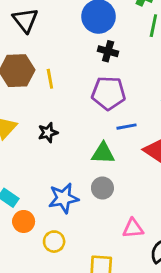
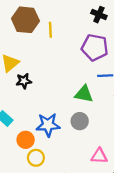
black star: (48, 133) -> (24, 81), moved
orange circle: (24, 221) -> (26, 140), moved

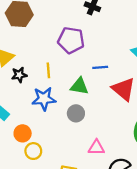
yellow line: (50, 30) -> (48, 70), moved
purple pentagon: (95, 47) -> (71, 40), moved
blue star: (48, 125) -> (44, 99), moved

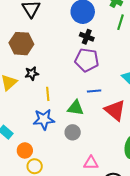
purple pentagon: (71, 40) -> (87, 60), moved
black star: (19, 75) -> (32, 73), moved

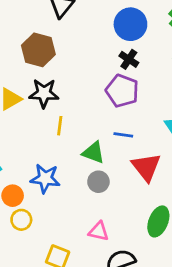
black star: (32, 73) -> (44, 93), size x1.5
blue star: (44, 119) -> (45, 178), moved
gray circle: (73, 132) -> (98, 182), moved

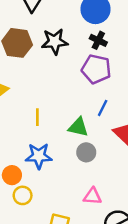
black star: (44, 93) -> (55, 42), moved
yellow line: (60, 126) -> (37, 117), moved
blue line: (123, 135) -> (103, 108), turned -63

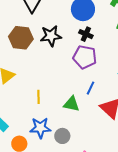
gray circle: (86, 152) -> (62, 136), moved

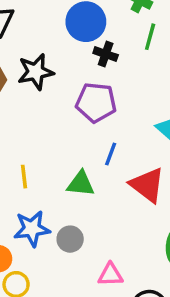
black cross: (86, 34) -> (106, 54), moved

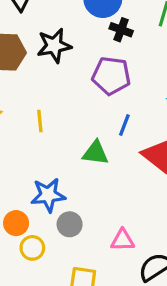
yellow line: (24, 177) -> (40, 121), moved
gray circle: (70, 239) -> (70, 224), moved

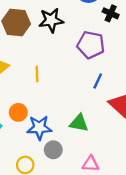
black cross: (121, 30) -> (111, 13), moved
green triangle: (95, 153) -> (79, 123), moved
orange circle: (16, 223) -> (18, 112), moved

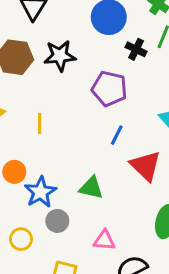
blue star: (39, 128) -> (40, 192), turned -30

